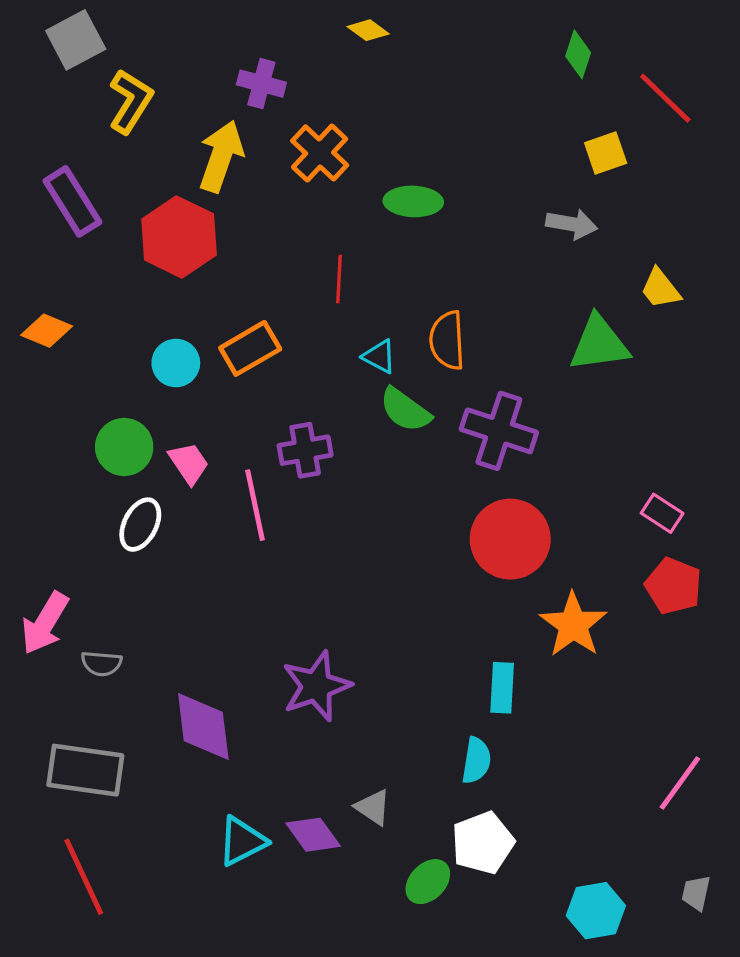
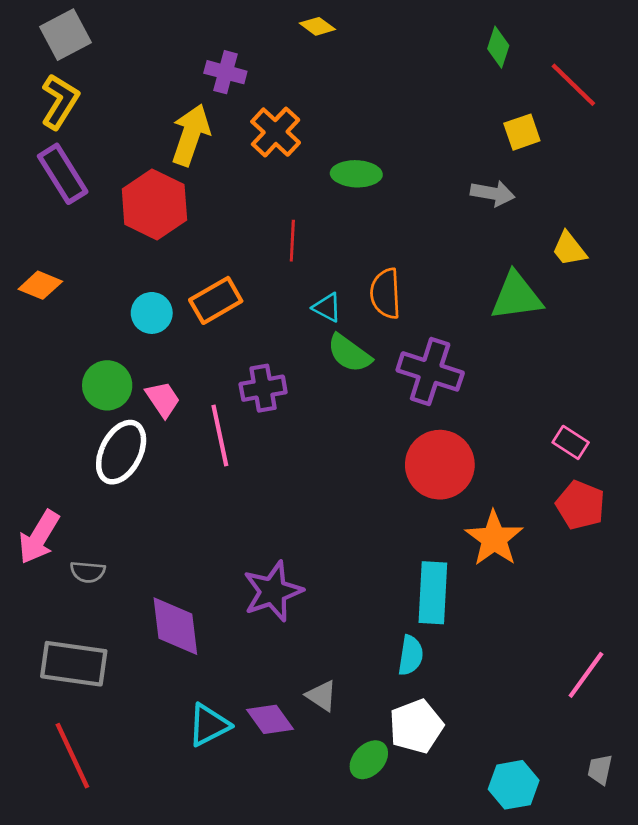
yellow L-shape: (131, 101) -> (60, 101), moved
white ellipse: (140, 525) -> (121, 452), size x1.4
cyan rectangle: (502, 688) -> (433, 593), size x1.4

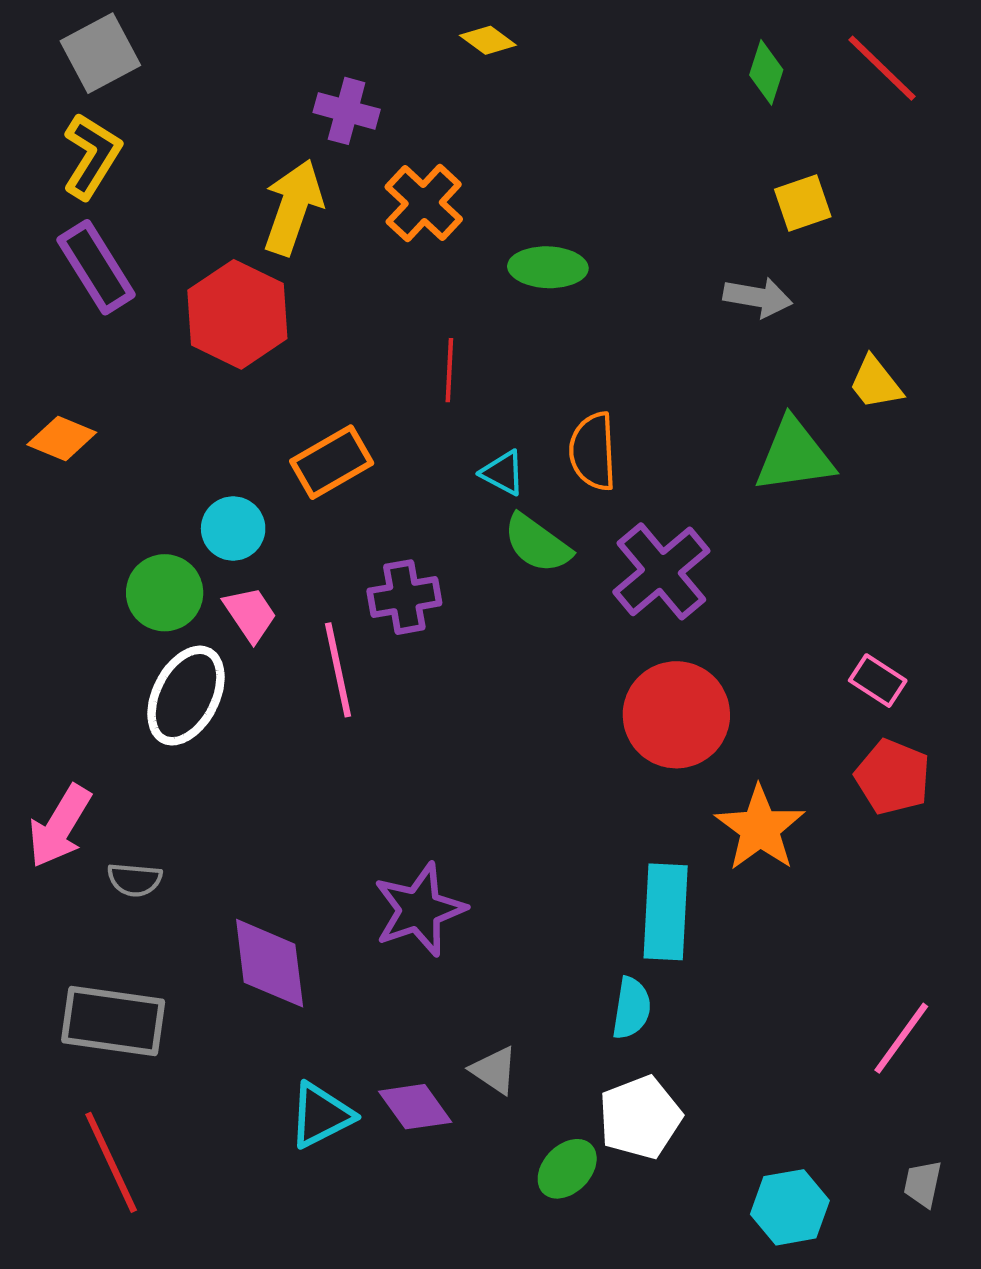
red line: (573, 85) -> (882, 68), moved
cyan circle: (152, 313) -> (233, 529), moved
purple cross: (430, 371) -> (661, 571), turned 32

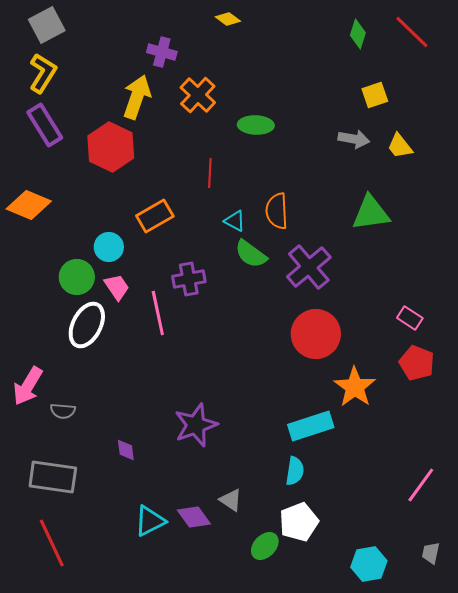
yellow trapezoid: (876, 383) -> (400, 146), moved
orange diamond: (62, 439) -> (29, 205), size x1.4
cyan rectangle: (666, 912) -> (311, 426), turned 69
purple diamond: (270, 963) -> (126, 450), size x0.5

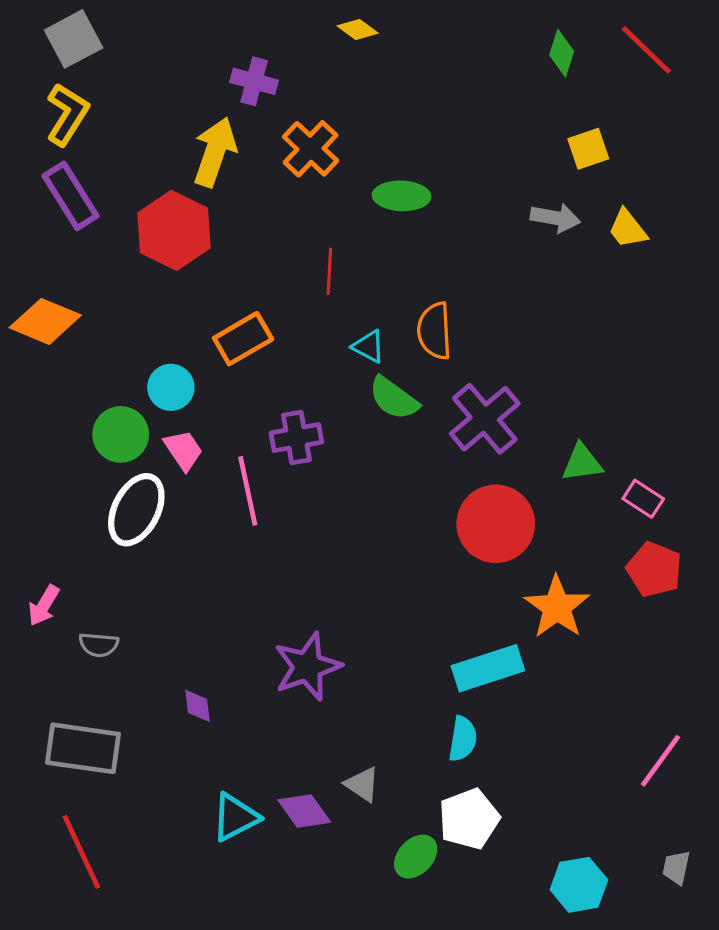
green triangle: (371, 213) -> (582, 463), moved, size x0.7
pink arrow: (28, 386) -> (44, 605), size x0.7

